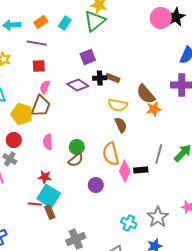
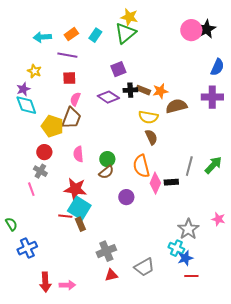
brown semicircle: (146, 94) -> (176, 106), turned 115
orange star: (154, 109) -> (160, 91), moved
red star: (45, 177) -> (75, 189), size x1.6
cyan cross: (129, 223) -> (176, 248), moved

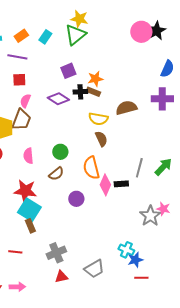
orange star: (160, 91) -> (95, 79), moved
green circle: (107, 159) -> (60, 152), moved
red line: (65, 216) -> (15, 252), moved
pink star: (218, 219) -> (163, 209), moved
gray star: (188, 229) -> (150, 216), moved

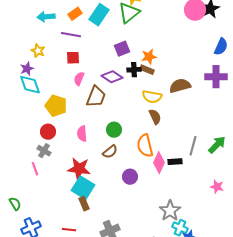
cyan rectangle: (45, 37) -> (99, 15), size x1.5
brown trapezoid: (21, 120) -> (96, 97), moved
gray star: (150, 216) -> (170, 211), moved

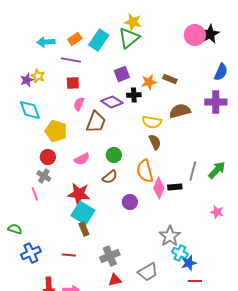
purple star: (27, 69) -> (27, 80), moved
brown rectangle: (147, 70) -> (170, 79), moved
pink semicircle: (82, 134) -> (82, 159), turned -112
green semicircle: (15, 204) -> (15, 229), turned -40

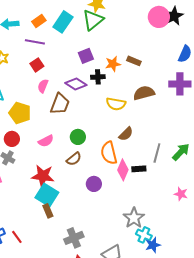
red square: (73, 83) -> (37, 65), turned -32
brown semicircle: (155, 142) -> (126, 134), moved, turned 70
red line: (69, 255) -> (17, 237), moved, turned 48

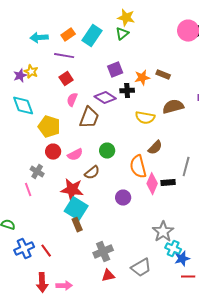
green triangle: (93, 20) -> (122, 34), size x0.6
red circle: (12, 139) -> (53, 152), moved
brown semicircle: (74, 159) -> (92, 173), moved

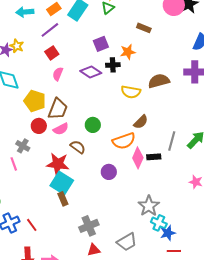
purple line: (64, 56) -> (50, 30), turned -48
brown rectangle: (163, 75) -> (144, 28), moved
brown trapezoid: (89, 118) -> (58, 109), moved
orange semicircle: (138, 167) -> (124, 141), turned -95
brown semicircle: (92, 173) -> (78, 147), turned -105

